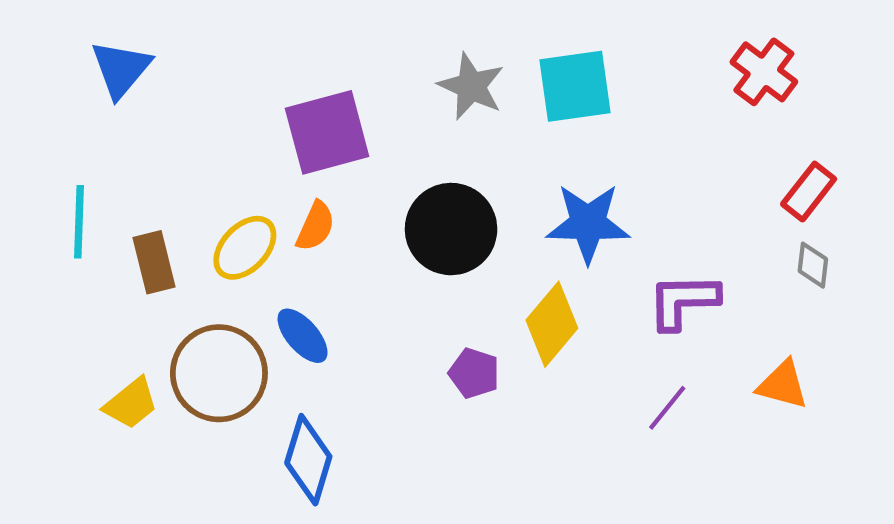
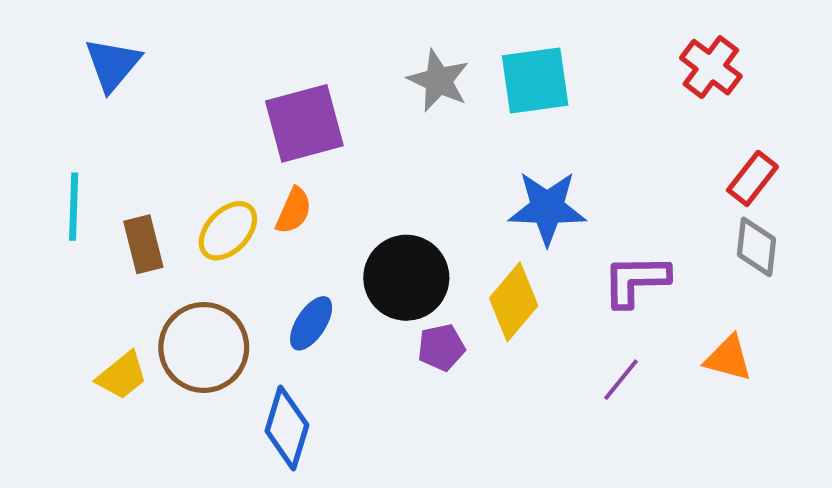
black circle: (451, 229) -> (406, 278), moved
gray diamond: (813, 265) -> (756, 247), size x1.4
blue ellipse: (303, 336) -> (311, 323), moved, turned 74
purple pentagon: (474, 373) -> (441, 347), turned -30

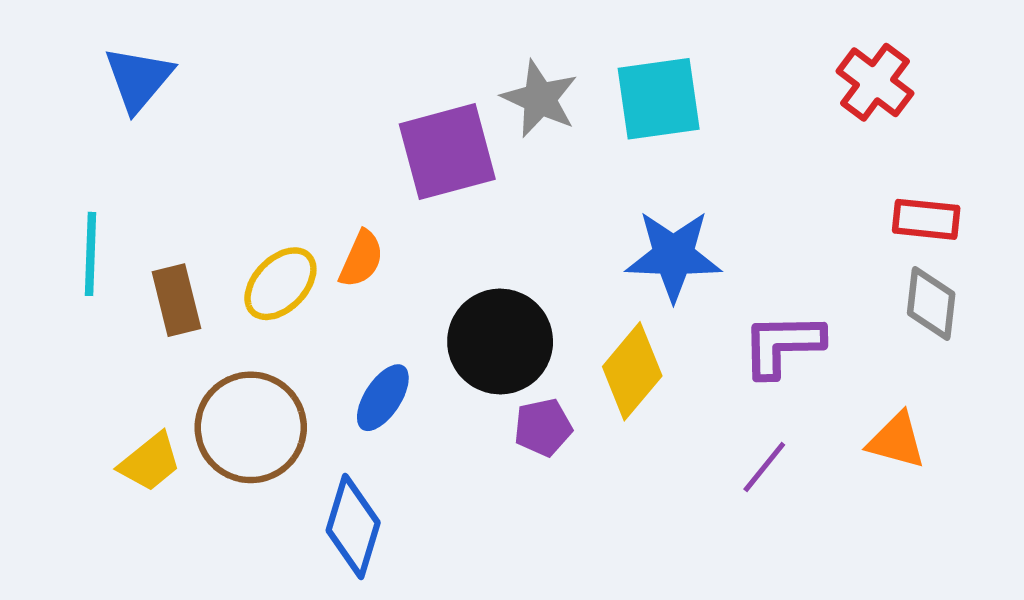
purple square: (304, 123) -> (447, 152), moved
red rectangle: (752, 178) -> (926, 219), turned 58

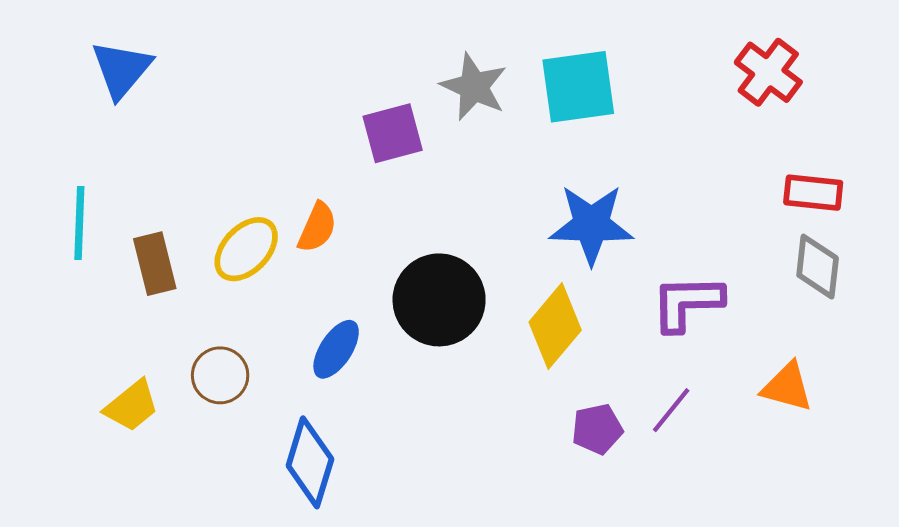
purple square: (447, 152) -> (393, 133), size x0.7
brown circle: (251, 427) -> (220, 375), size x0.6
purple pentagon: (543, 427) -> (597, 429), moved

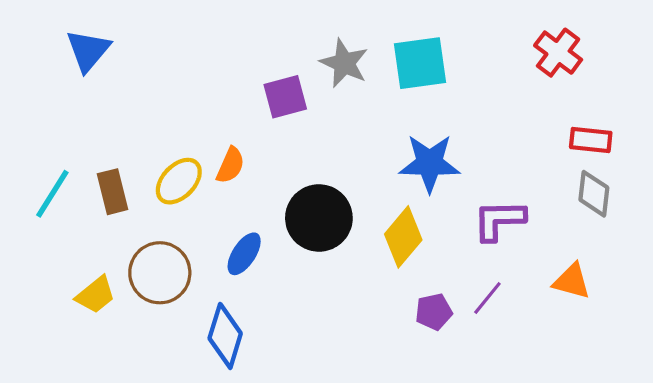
cyan line: (79, 223) -> (52, 194), moved, turned 30
brown circle: (220, 375) -> (160, 273), size x1.5

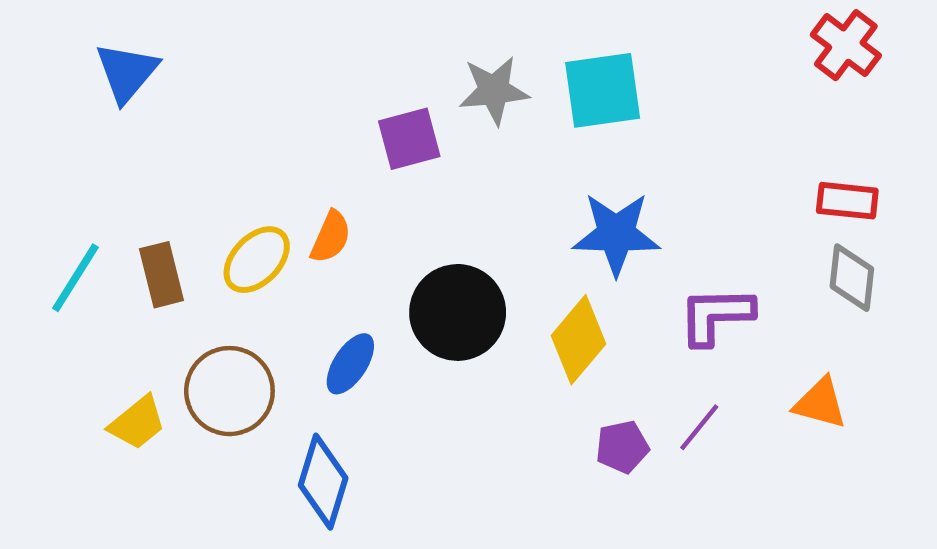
red cross: (558, 53) -> (846, 45), moved
gray star: (344, 63) -> (494, 90), turned -30

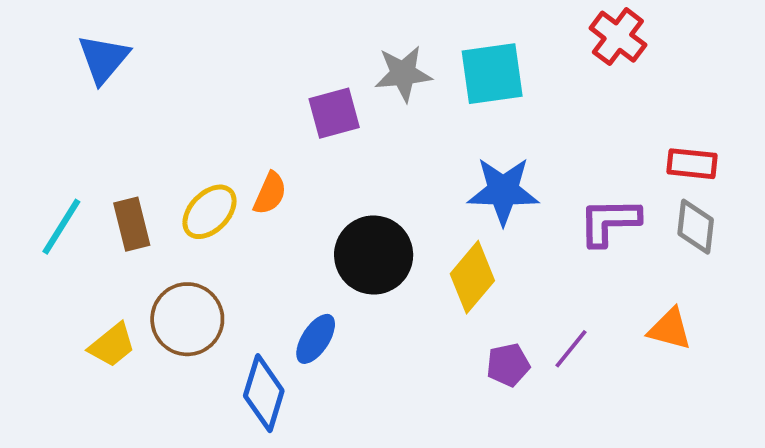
red cross: (846, 45) -> (618, 37), moved
purple L-shape: (716, 315) -> (609, 222), moved
blue ellipse: (350, 364) -> (316, 339), moved

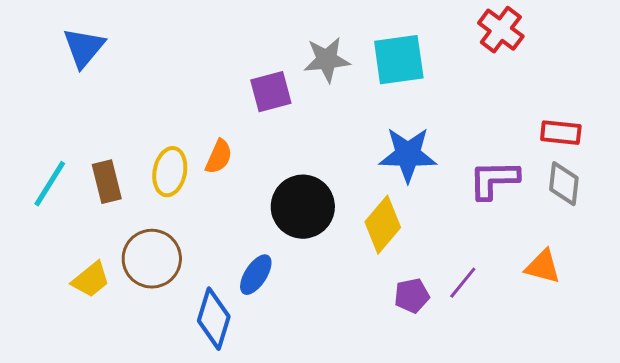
yellow ellipse: (209, 212) -> (170, 172), turned -33

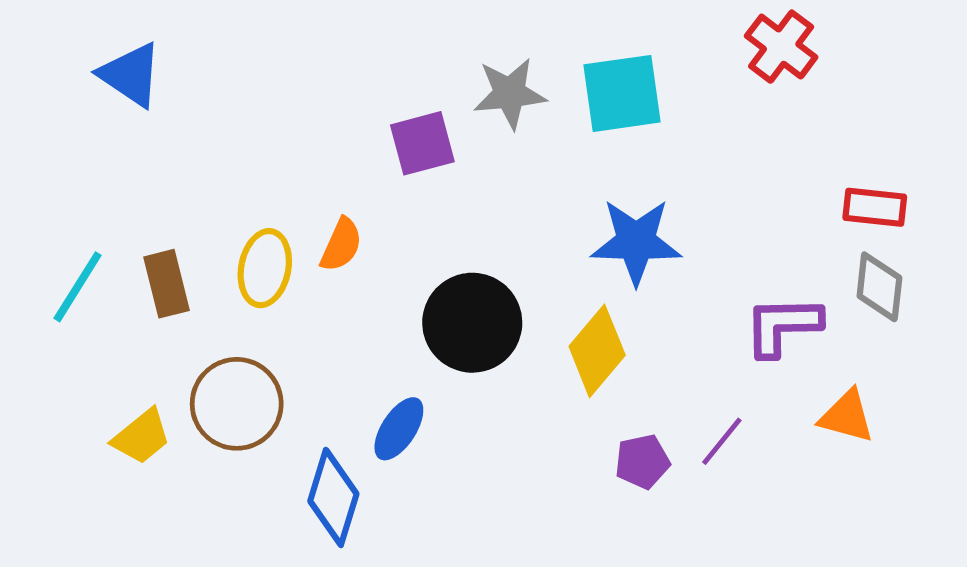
blue triangle: (84, 48) -> (131, 75), turned -36
purple L-shape: (494, 180) -> (783, 326), moved

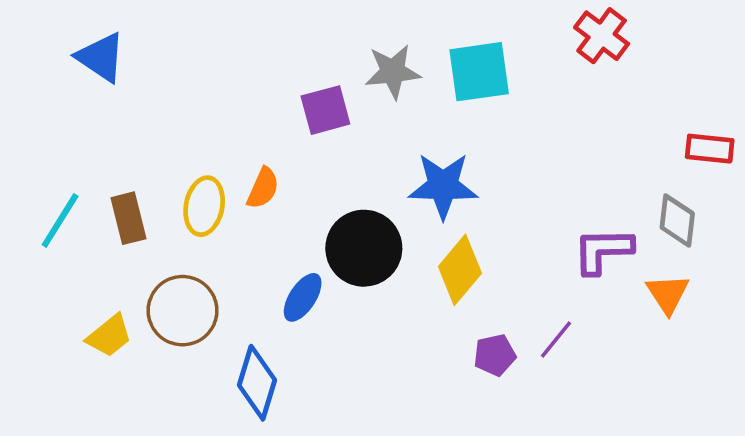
red rectangle: (875, 207) -> (710, 149), moved
blue star: (636, 242) -> (443, 186), moved
orange triangle: (847, 416) -> (668, 294), moved, turned 42
blue ellipse: (399, 429) -> (303, 297), moved

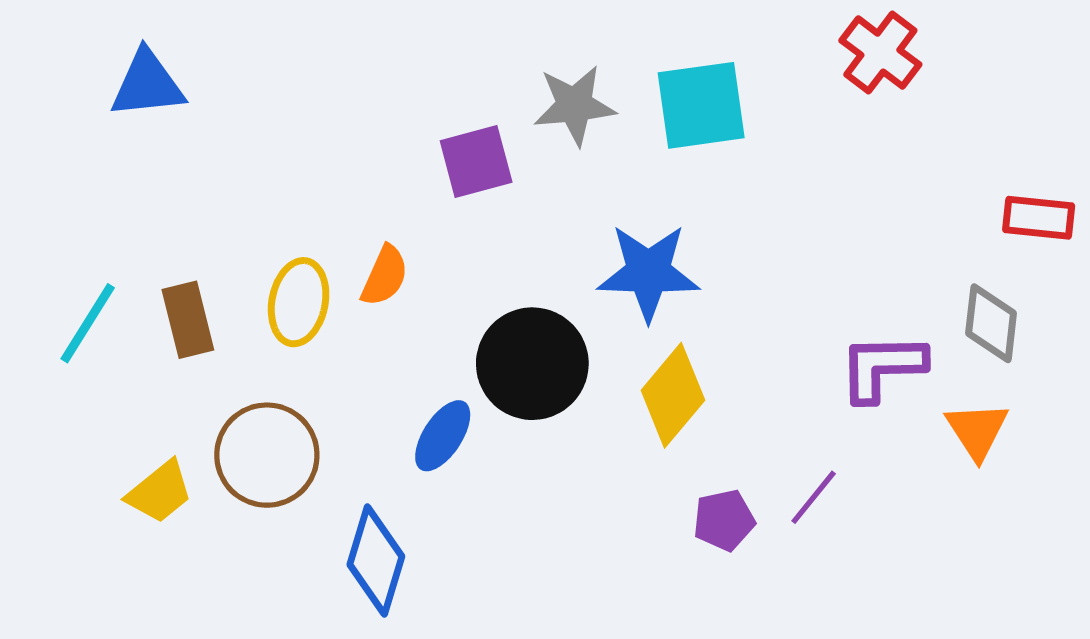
blue triangle: (101, 57) -> (147, 84), turned -40

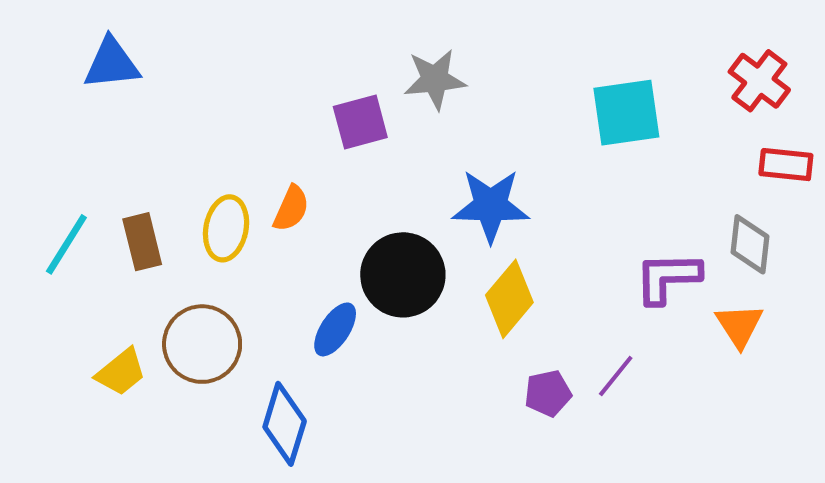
red cross: (880, 53) -> (759, 81), moved
cyan square: (701, 105) -> (626, 113), moved

